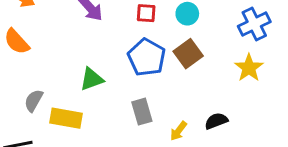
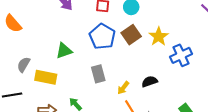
blue cross: (254, 24) -> (181, 55), moved
yellow star: (249, 68) -> (159, 37), moved

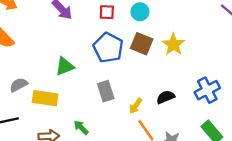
brown square: (131, 35) -> (142, 44), turned -30
blue cross: (181, 55) -> (207, 90), moved
gray semicircle: (24, 65) -> (19, 85), turned 35

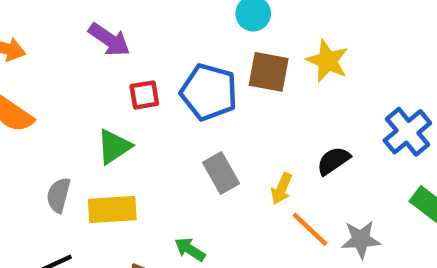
red square: (107, 12) -> (144, 95), moved
green triangle: (65, 66) -> (114, 146), moved
gray semicircle: (19, 85) -> (59, 195), turned -36

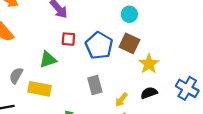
yellow star: (327, 61) -> (149, 64), moved
blue cross: (407, 132) -> (187, 88), turned -35

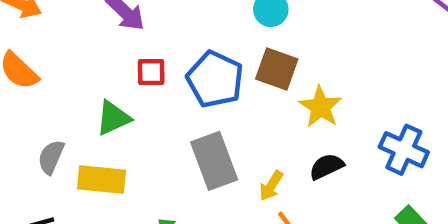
gray rectangle: (95, 85) -> (214, 161), size x1.4

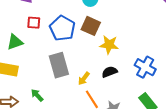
yellow star: (321, 107) -> (109, 45), turned -30

